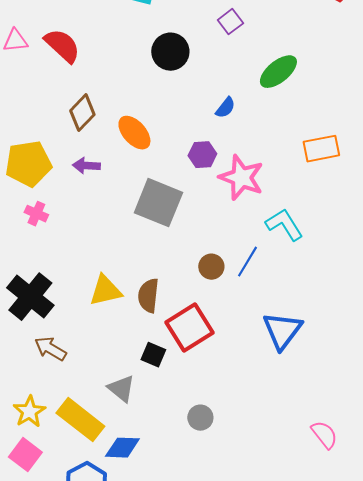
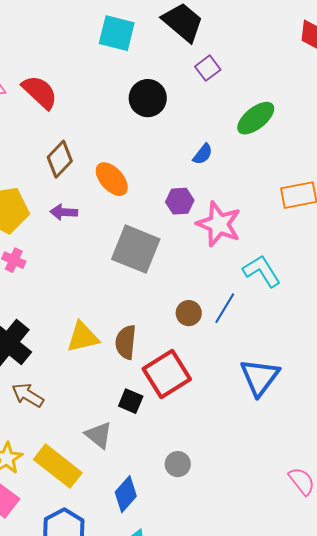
blue diamond: (122, 448) -> (126, 494), moved, turned -51

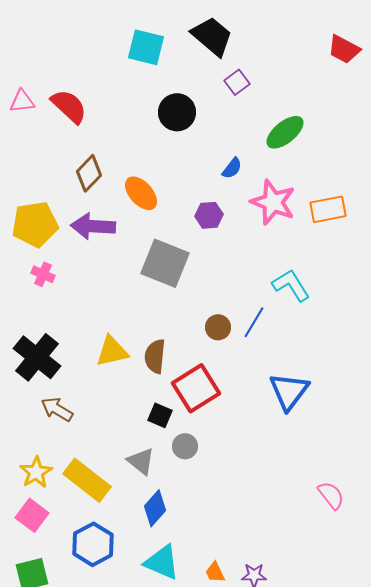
purple arrow: (64, 212) -> (93, 226), size x1.6
pink star: (219, 224) -> (273, 202), moved
gray triangle: (99, 435) -> (141, 461), moved
gray circle: (178, 464) -> (185, 446), moved

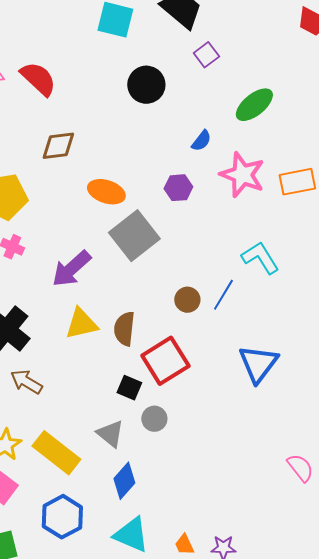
brown diamond: (89, 173) -> (58, 146), turned 39
orange ellipse: (141, 193) -> (106, 192), moved, turned -30
purple arrow: (93, 226) -> (71, 269), moved, turned -45
gray square: (165, 263) -> (134, 236), turned 30

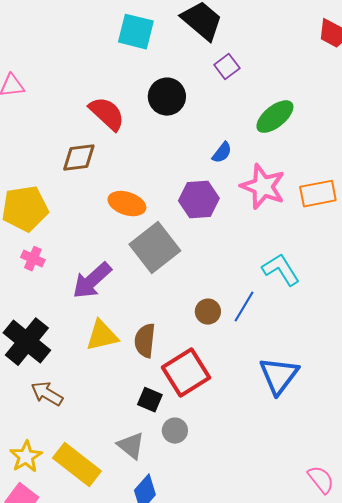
red semicircle: (38, 79) -> (107, 114), moved
purple hexagon: (178, 188) -> (199, 200), size x1.4

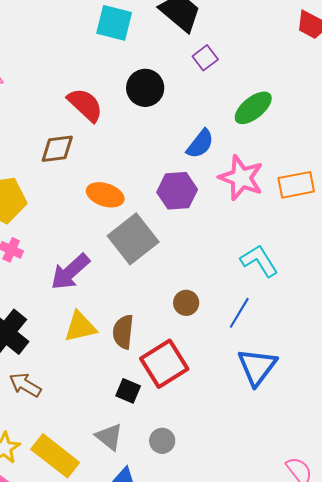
blue semicircle: (222, 153) -> (200, 144), size x1.4
blue line: (244, 307) -> (239, 313), moved
gray circle: (175, 431) -> (162, 441), moved

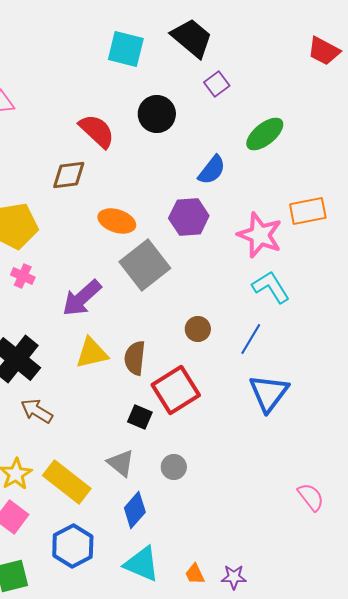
pink star: (241, 178) -> (260, 235), moved

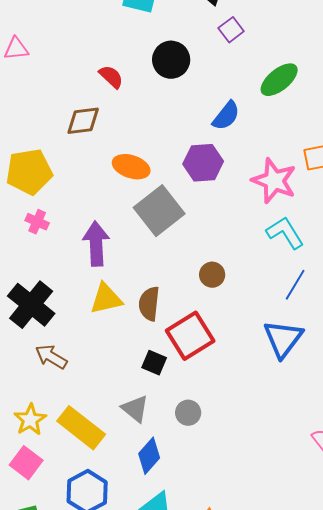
red semicircle: (97, 131) -> (111, 77), size x0.7
purple arrow: (82, 298) -> (96, 244), turned 129
blue line: (251, 339) -> (295, 285), moved

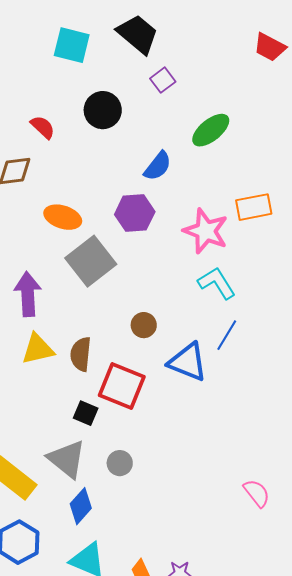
red square: (190, 336) -> (122, 386), turned -36
blue triangle: (283, 339) -> (188, 362), moved, turned -45
gray triangle: (135, 409) -> (67, 459), size x1.4

